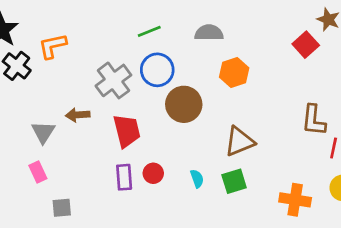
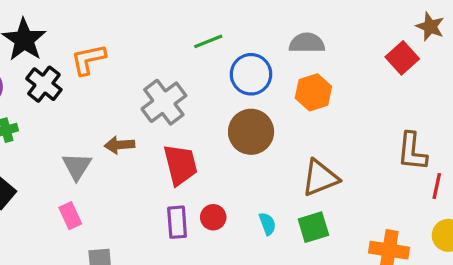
gray semicircle: (209, 33) -> (307, 43), moved
blue circle: (157, 70) -> (251, 74), moved

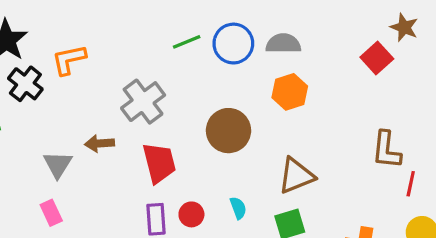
blue circle: (251, 74) -> (233, 44), moved
cyan semicircle: (267, 224) -> (238, 208), moved

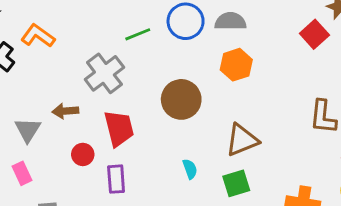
green line: (187, 42) -> (138, 34), moved
orange L-shape: (69, 60) -> (38, 36), turned 48
red circle: (191, 214) -> (83, 154), moved

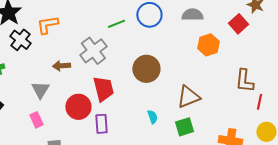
gray semicircle: (230, 21) -> (192, 15), moved
orange L-shape: (38, 36) -> (47, 25), turned -45
orange hexagon: (236, 65) -> (208, 45), moved
brown arrow: (65, 111) -> (61, 66), moved
red circle: (83, 154) -> (78, 107), size x1.6

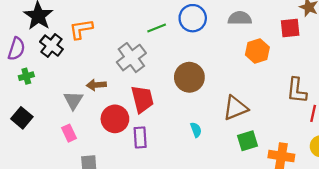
red square: (238, 24) -> (290, 28), turned 36
brown arrow: (61, 66) -> (96, 85), moved
green square: (184, 127) -> (247, 141), moved

